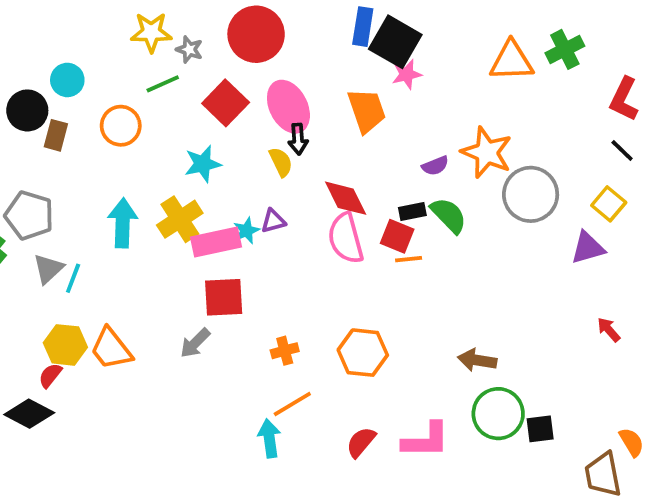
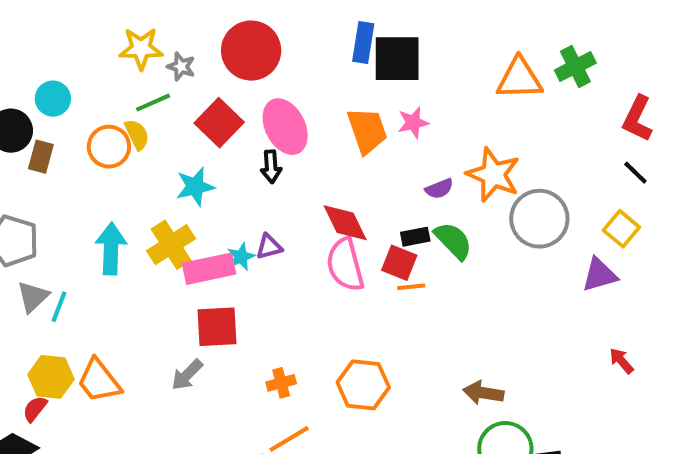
black square: (395, 42) -> (397, 59), turned -30
pink star: (407, 74) -> (413, 123), moved
black arrow: (298, 139) -> (271, 167), moved
yellow semicircle: (281, 162) -> (137, 135), moved

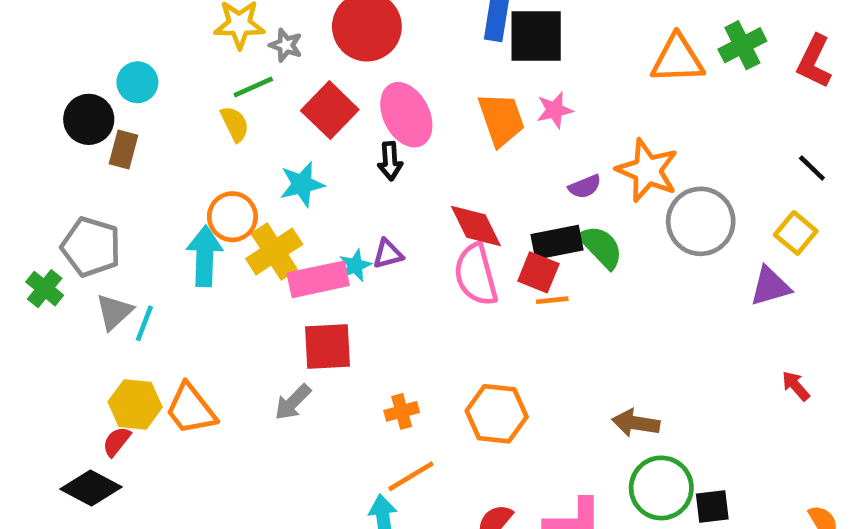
red L-shape: (637, 119) -> (814, 61), moved
orange circle: (109, 147) -> (232, 217), moved
black rectangle: (415, 237) -> (557, 242), size x1.5

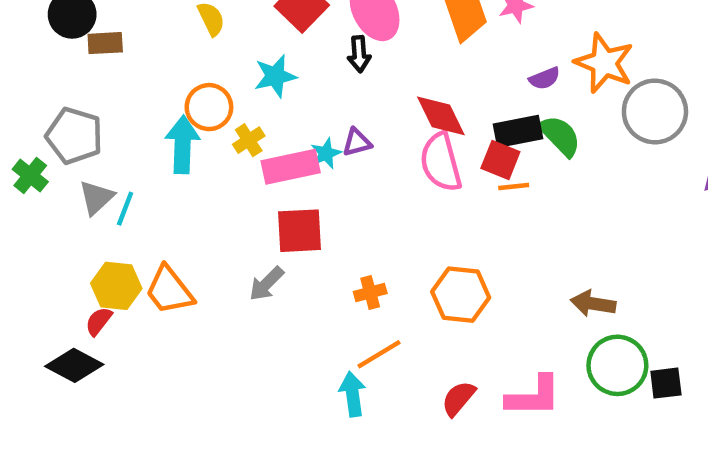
brown rectangle: (123, 150) -> (105, 43), turned 72
yellow cross: (274, 251) -> (249, 140), size x0.6

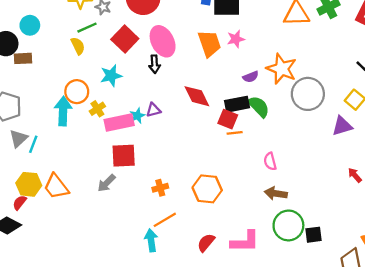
pink semicircle: (441, 162) -> (270, 161), moved, size x0.6

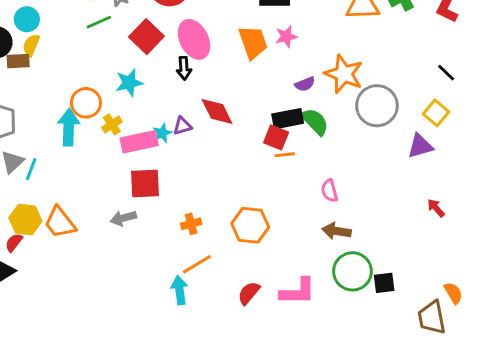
yellow semicircle: (78, 46) -> (31, 45), moved, turned -132
red diamond: (197, 96) -> (217, 111), moved
gray arrow: (106, 183) -> (123, 218), turned 30

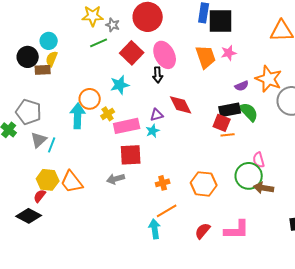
cyan star: (162, 133) -> (153, 131), moved
green circle: (352, 271) -> (249, 176), moved

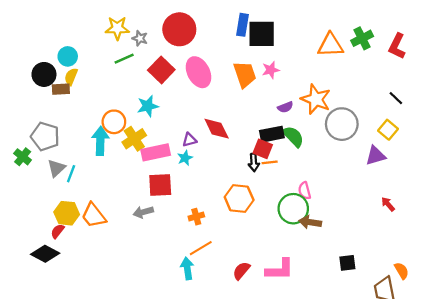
black arrow: (158, 75) -> (254, 162), moved
yellow cross: (108, 114) -> (134, 139), size x1.5
orange hexagon: (204, 184) -> (239, 199), moved

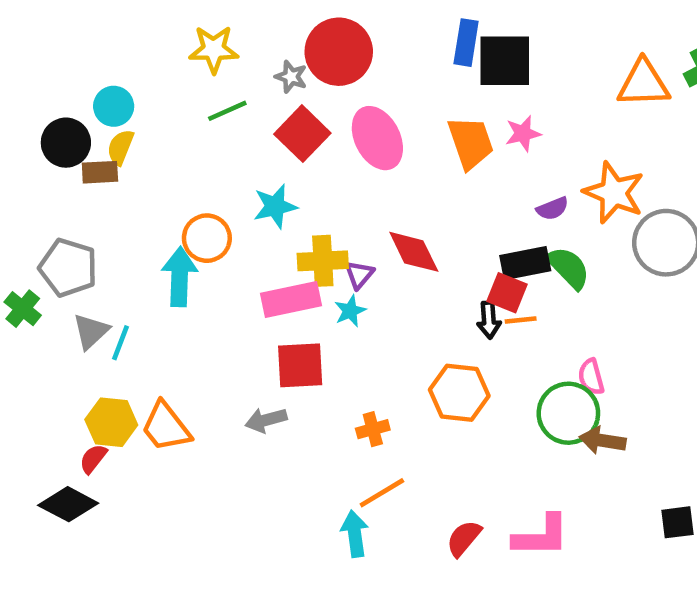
gray star: (140, 38) -> (291, 77), moved
yellow cross: (134, 139) -> (323, 261), moved, turned 30
purple triangle: (189, 140) -> (359, 275), turned -35

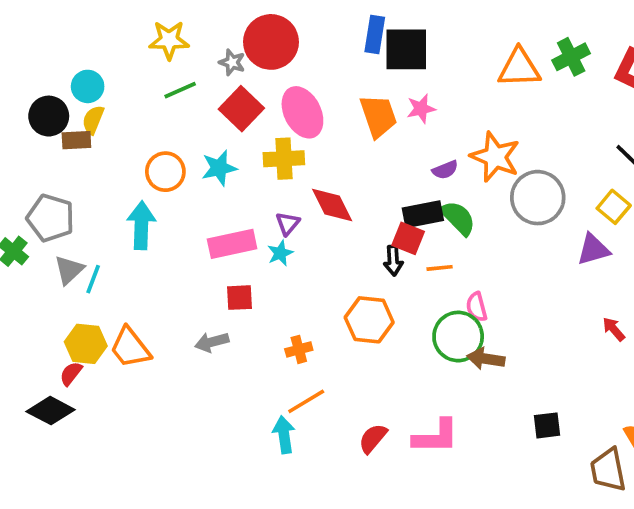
orange circle: (207, 238) -> (165, 172), moved
yellow cross: (323, 261) -> (284, 159), moved
orange line: (521, 320) -> (440, 268), moved
red square: (300, 365) -> (239, 298), size x0.7

